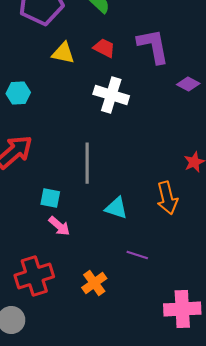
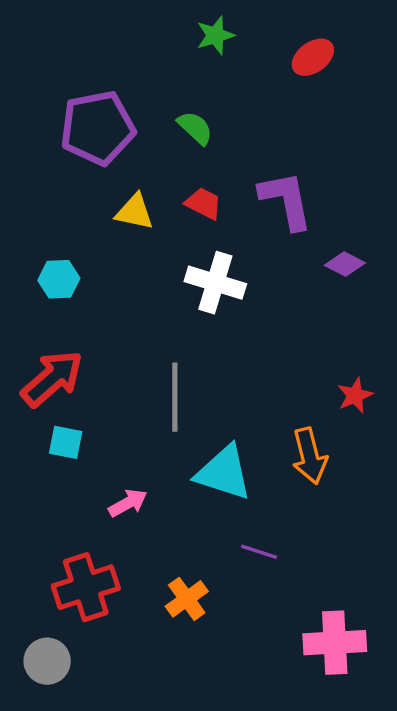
cyan square: (50, 198) -> (66, 442), moved
cyan triangle: (116, 208) -> (224, 473), size x1.5
pink arrow: (59, 226) -> (128, 503), turned -70

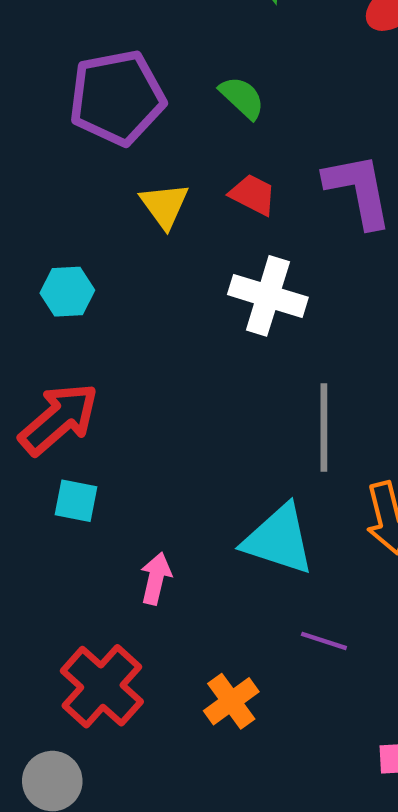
yellow triangle: (135, 212) -> (164, 205), turned 42
gray line: (175, 397) -> (324, 427), moved
pink arrow: (128, 503) -> (156, 578), turned -48
red cross: (86, 587) -> (102, 686), turned -30

